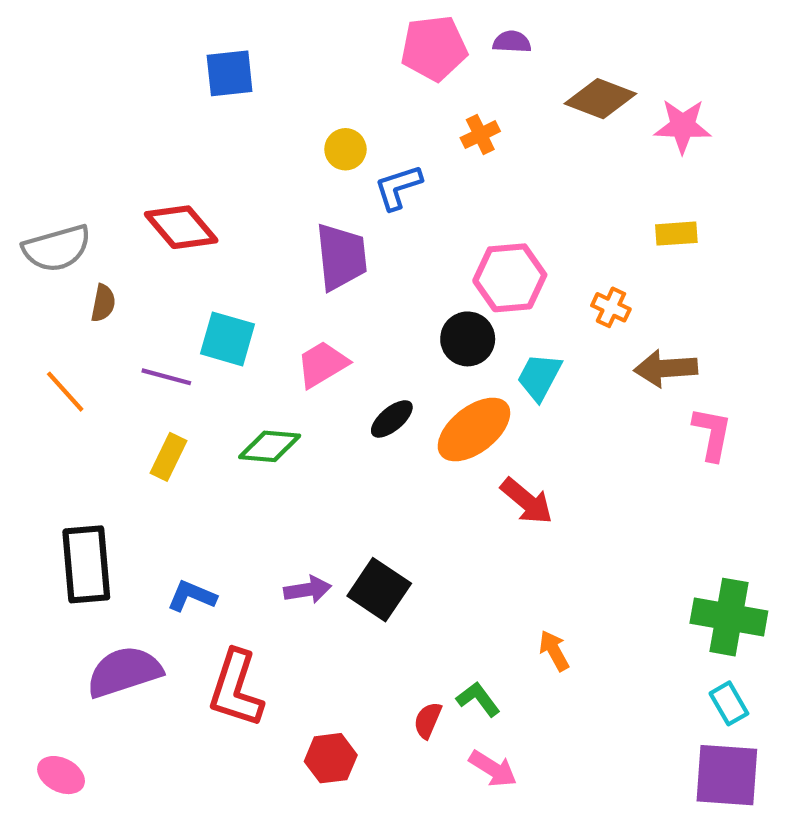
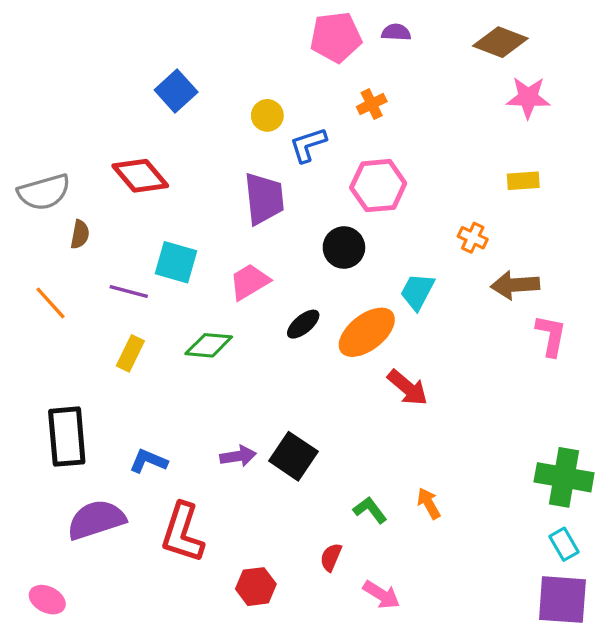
blue square: (230, 73) -> (176, 91), moved, turned -36
brown diamond: (600, 99) -> (500, 42), moved
pink hexagon: (510, 278) -> (378, 186), moved
black circle: (468, 339) -> (344, 247), moved
green L-shape: (478, 699) -> (370, 510), moved

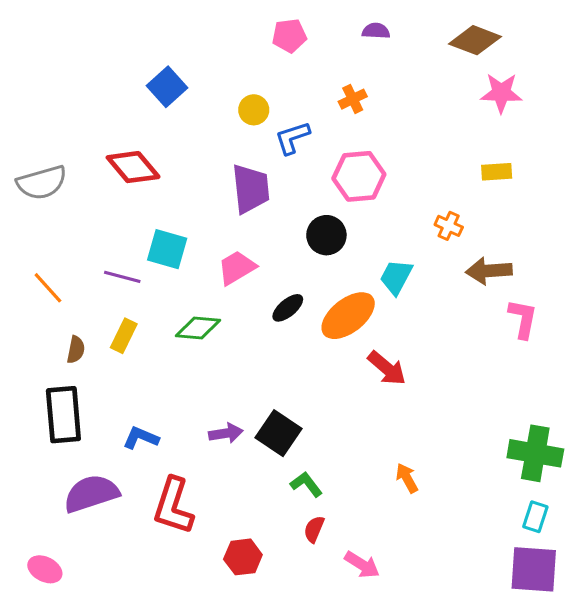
pink pentagon: (336, 37) -> (289, 36), moved, size x0.7
brown semicircle: (80, 234) -> (76, 350), moved
green L-shape: (370, 510) -> (306, 484), moved
cyan rectangle: (564, 544) -> (535, 517), turned 48

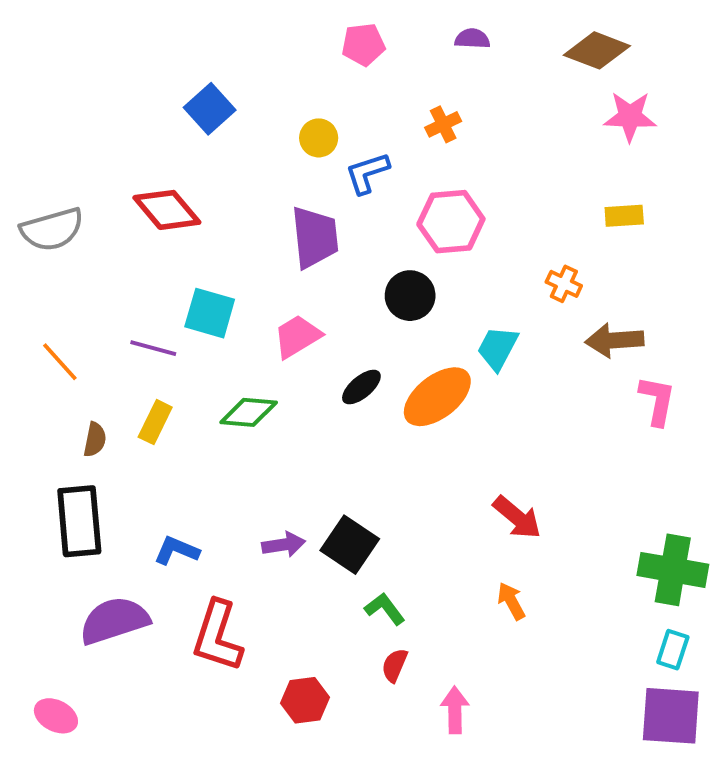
red arrow: (387, 368) -> (517, 517), moved
pink arrow: (362, 565) -> (455, 710), turned -123

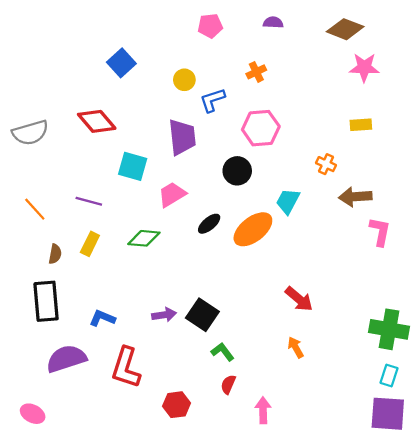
cyan square: (210, 313) -> (133, 166), moved

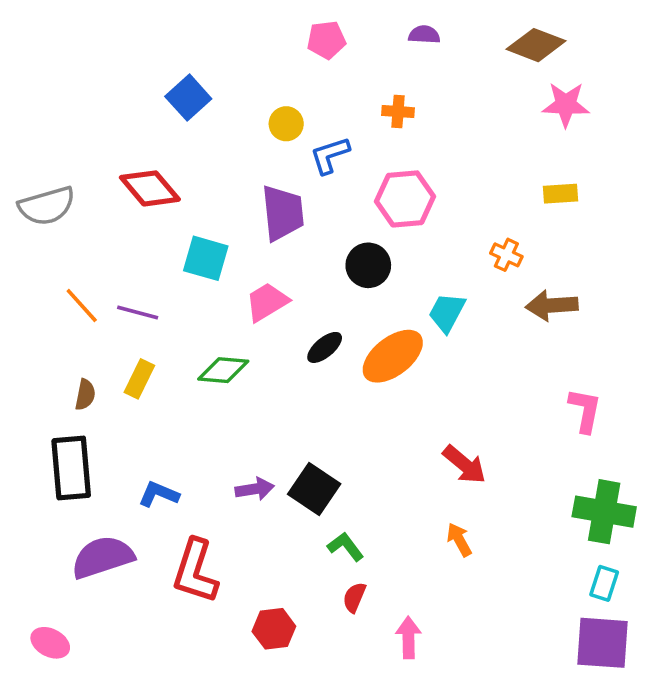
orange cross: (256, 72) -> (398, 112), turned 30
orange line: (35, 209) -> (82, 306), moved
pink L-shape: (380, 232) -> (585, 410), moved

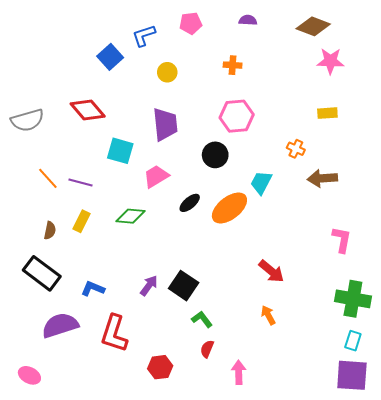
blue L-shape: (330, 155) -> (144, 36), moved
black rectangle: (71, 468) -> (42, 273), turned -48
purple arrow: (255, 489) -> (149, 286), turned -45

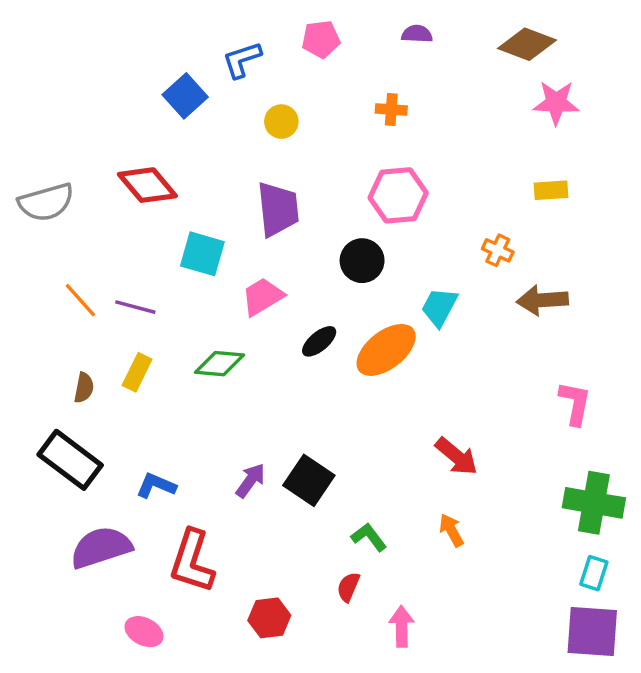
green L-shape: (202, 319) -> (369, 537), moved
pink ellipse: (29, 375) -> (144, 632), moved

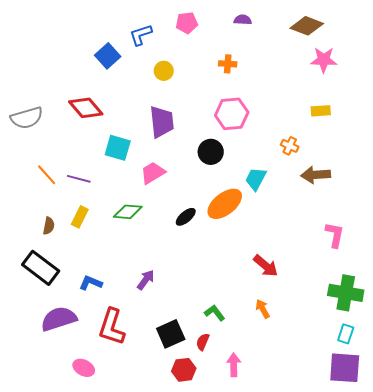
black ellipse: (319, 341) -> (186, 217), moved
black square: (309, 480) -> (171, 334), moved, turned 32
red hexagon: (269, 618) -> (184, 370), moved

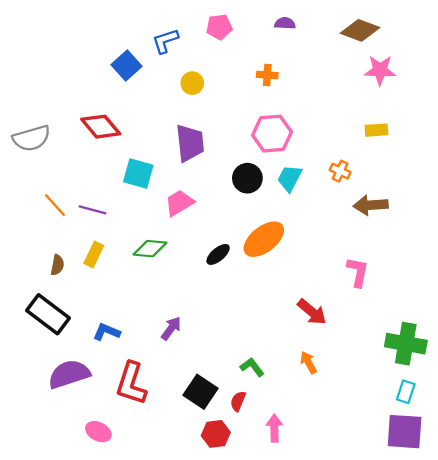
cyan trapezoid: (256, 179) -> (290, 178), moved
pink L-shape: (335, 235) -> (358, 272), moved
black square: (171, 334) -> (200, 392), turned -32

